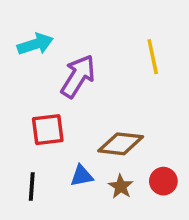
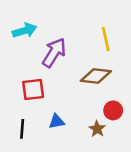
brown diamond: (121, 144) -> (96, 76), moved
red circle: (163, 181) -> (113, 110), moved
brown star: (121, 186) -> (97, 129), moved

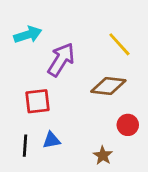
yellow line: (106, 39) -> (119, 44), turned -30
blue triangle: (57, 122) -> (51, 140), moved
brown star: (97, 129) -> (103, 155), moved

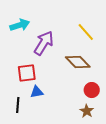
brown diamond: (108, 86) -> (78, 62), turned 40
blue triangle: (51, 140) -> (37, 92), moved
brown star: (103, 155) -> (87, 111), moved

